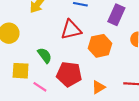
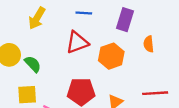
green semicircle: (45, 55) -> (33, 64), moved

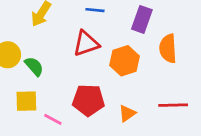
orange semicircle: (149, 44) -> (168, 48), size x1.5

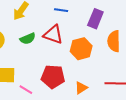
red triangle: (86, 43) -> (53, 35), turned 35
green semicircle: (34, 66) -> (28, 39), moved, turned 105

